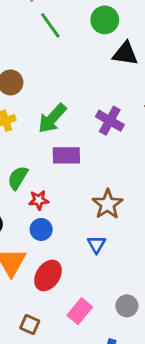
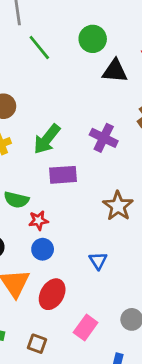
green semicircle: (18, 178) -> (16, 200), turned -105
brown star: (108, 204) -> (118, 206), moved

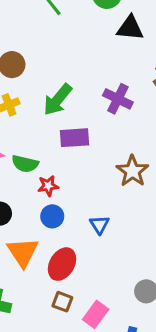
blue triangle: (98, 261) -> (99, 225), moved
pink rectangle: (86, 327) -> (96, 314), moved
brown square: (37, 344) -> (62, 302), moved

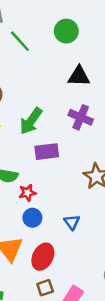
black triangle: (130, 28) -> (79, 76), moved
brown square: (62, 302) -> (45, 288), turned -35

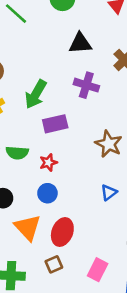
red star: (27, 193) -> (48, 163), moved
blue triangle: (72, 222) -> (109, 192), moved, turned 35
brown square: (45, 288) -> (54, 264), moved

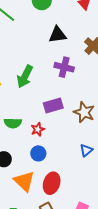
purple rectangle: (55, 124) -> (53, 106), moved

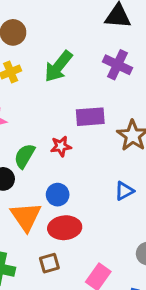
green semicircle: (13, 123) -> (25, 156), moved, turned 108
blue circle: (38, 153) -> (58, 195), moved
red ellipse: (52, 183) -> (65, 228), turned 55

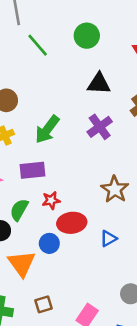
purple cross: (118, 65) -> (100, 127), turned 30
purple rectangle: (90, 117) -> (32, 170), moved
red ellipse: (65, 228) -> (72, 223), moved

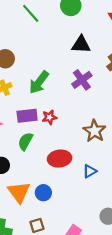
red star: (51, 200) -> (49, 117), moved
green semicircle: (19, 210) -> (25, 141), moved
blue circle: (49, 243) -> (43, 193), moved

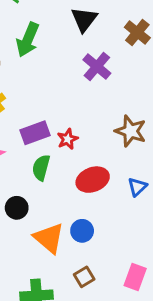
black triangle: (81, 45) -> (84, 19), turned -42
green arrow: (39, 82) -> (28, 40), moved
red star: (49, 117) -> (68, 139), moved

